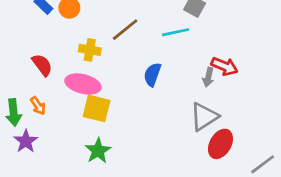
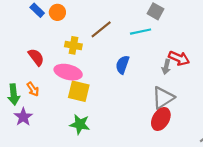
red ellipse: (220, 144) -> (161, 119), moved
green star: (98, 151) -> (80, 124), turned -30

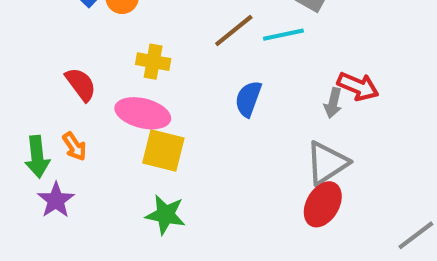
brown line: (101, 29) -> (234, 31), moved

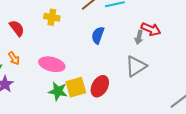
pink ellipse: (143, 113) -> (52, 64), moved
yellow square: (163, 151) -> (76, 87), moved, turned -30
red ellipse: (323, 204) -> (100, 86), moved

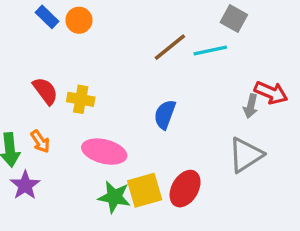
yellow cross: (52, 17) -> (81, 99), moved
blue semicircle: (98, 35) -> (165, 114), moved

